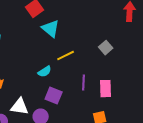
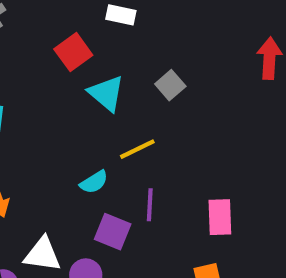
gray square: (106, 48) -> (170, 85), moved
purple line: (84, 83) -> (150, 205), moved

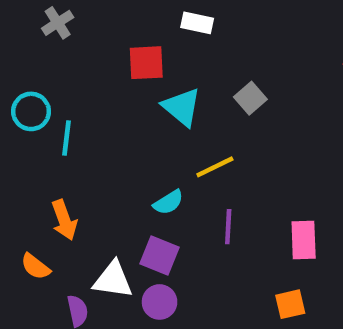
red square: (73, 52) -> (146, 63), turned 33
purple square: (113, 232) -> (160, 255), moved

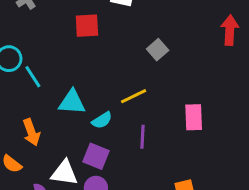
cyan triangle: (182, 107) -> (72, 102), moved, turned -36
cyan line: (66, 138) -> (33, 77), turned -40
pink rectangle: (304, 240) -> (194, 117), moved

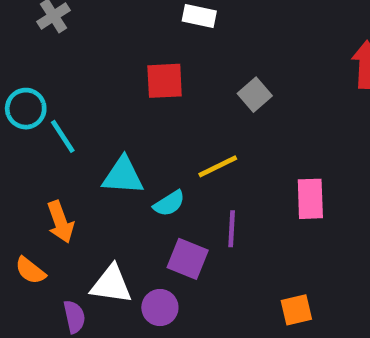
red square: (87, 26) -> (165, 81), moved
purple square: (96, 156) -> (188, 259), moved

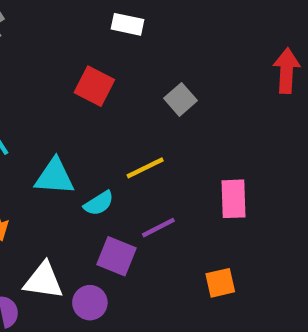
red square: (165, 81) -> (94, 86), turned 30
purple line: (232, 229) -> (158, 228), turned 60
orange square: (296, 310) -> (220, 283), moved

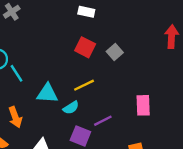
red square: (94, 86) -> (85, 47), moved
yellow line: (145, 168) -> (84, 85), moved

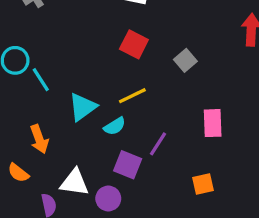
gray square: (115, 52) -> (185, 60), moved
cyan triangle: (47, 93) -> (83, 107), turned -40
purple line: (103, 121) -> (158, 144), turned -30

